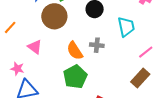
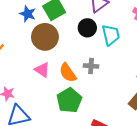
cyan trapezoid: (126, 27) -> (111, 35), moved
pink triangle: (35, 47) -> (42, 70), moved

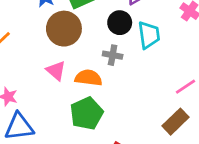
gray cross: (91, 66) -> (113, 55), moved
orange semicircle: (68, 73) -> (88, 78), turned 126

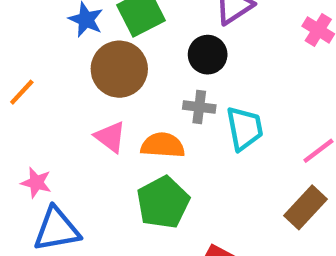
cyan trapezoid: (149, 35) -> (245, 128), moved

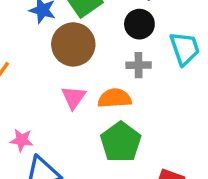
cyan trapezoid: (245, 128) -> (185, 49), moved
pink triangle: (110, 137) -> (74, 97), turned 36

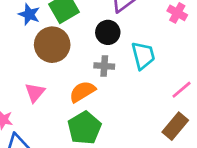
pink triangle: (74, 97) -> (35, 92), moved
orange semicircle: (115, 98) -> (82, 92), turned -32

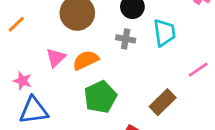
orange semicircle: (82, 92) -> (86, 60), moved
brown rectangle: (175, 126) -> (163, 102), moved

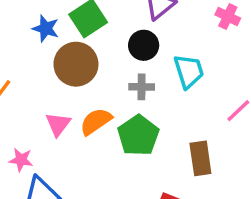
green pentagon: (100, 97) -> (138, 135), moved
brown rectangle: (163, 102) -> (200, 158), turned -45

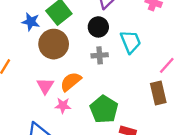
green pentagon: (138, 135) -> (104, 109), moved
brown rectangle: (200, 158) -> (158, 93), moved
pink star: (21, 160) -> (63, 106), moved

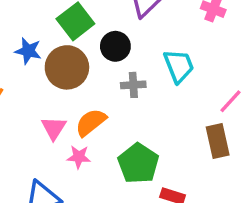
blue star: (31, 22) -> (28, 51), moved
black circle: (98, 27) -> (115, 46), moved

